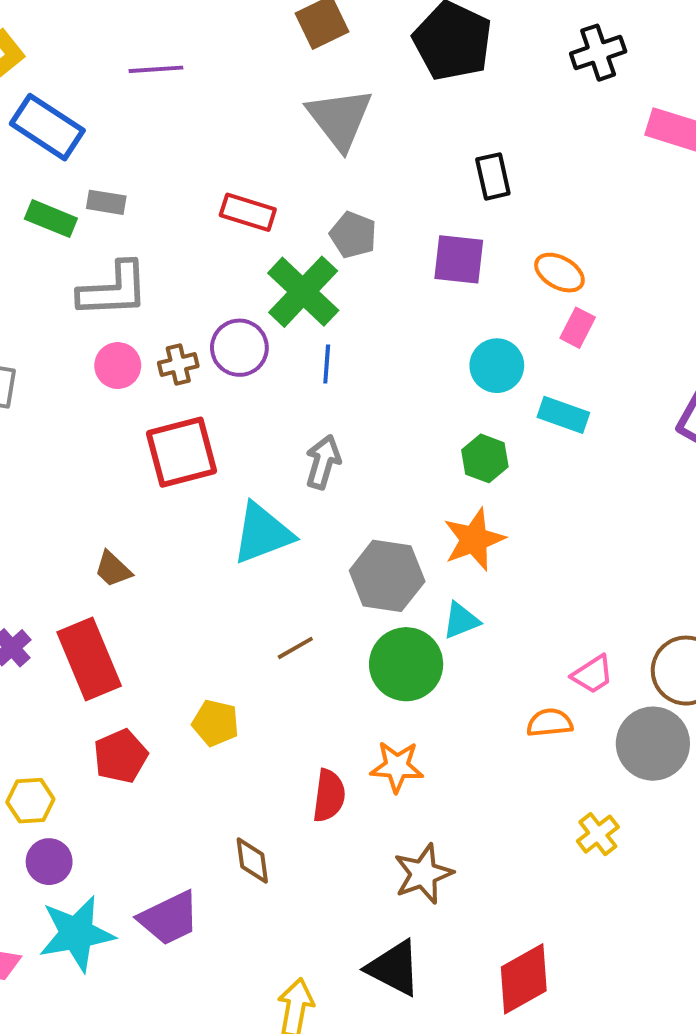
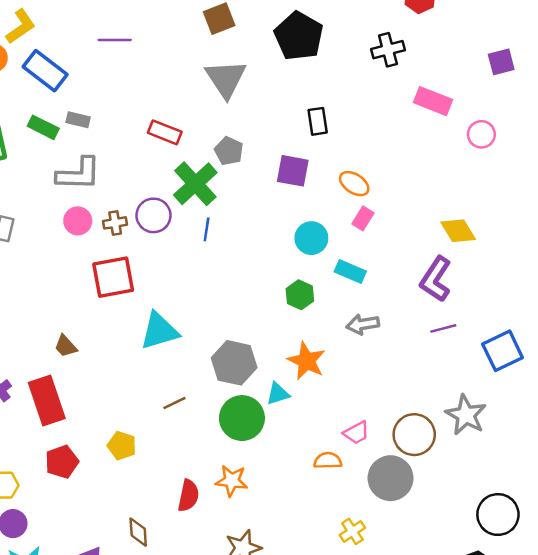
gray arrow: (323, 462) -> (363, 324), moved, turned -120
orange star: (474, 539) -> (306, 361), moved, turned -30

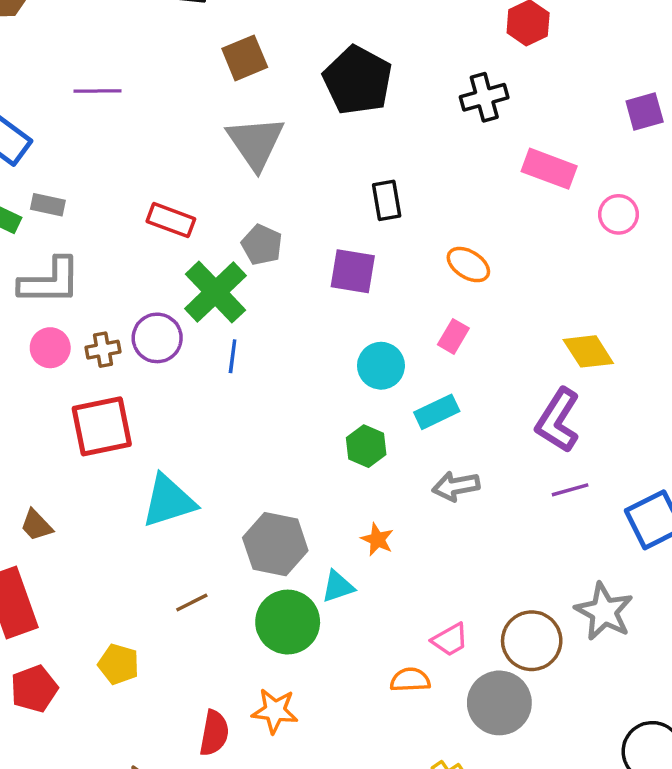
orange ellipse: (354, 184) -> (468, 265), moved
cyan rectangle: (350, 271) -> (437, 412), turned -48
orange star: (306, 361) -> (377, 539), size x0.6

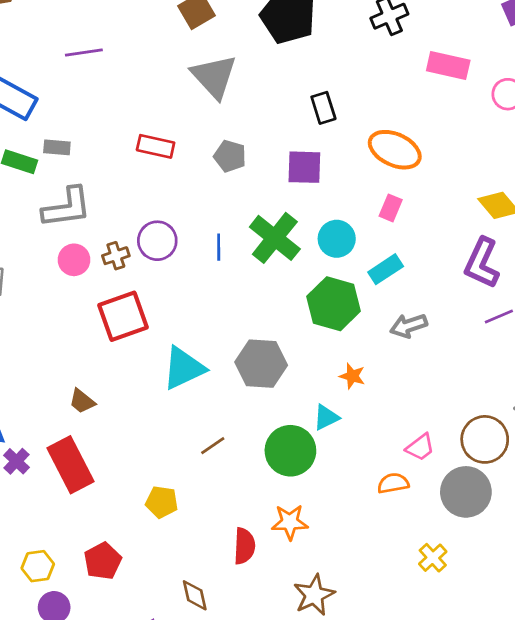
orange ellipse: (468, 265) -> (395, 150), size x1.5
green cross: (215, 292) -> (275, 238), moved
green hexagon: (366, 446) -> (334, 304), size x1.6
gray hexagon: (275, 544) -> (261, 364), moved
red pentagon: (34, 689) -> (103, 561), moved

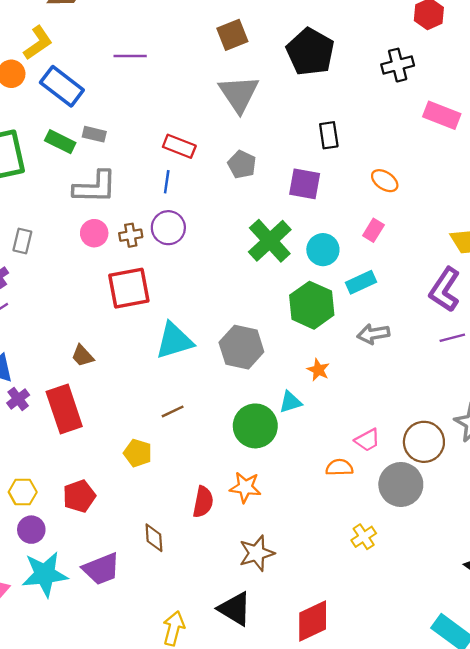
orange ellipse: (395, 150) -> (385, 181), size x0.6
blue line: (219, 247) -> (167, 182), moved
brown line: (213, 446) -> (173, 411), moved

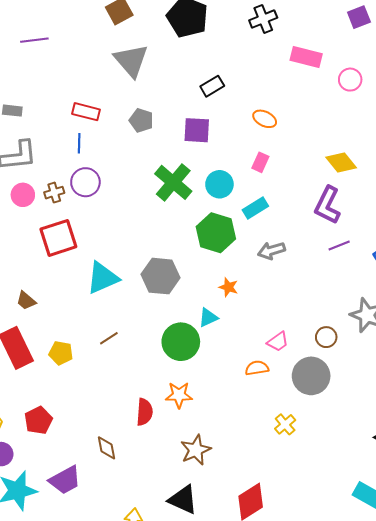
black rectangle: (329, 135) -> (212, 86), turned 75
brown circle: (424, 442) -> (326, 337), size x0.6
yellow pentagon: (138, 453) -> (61, 353), moved

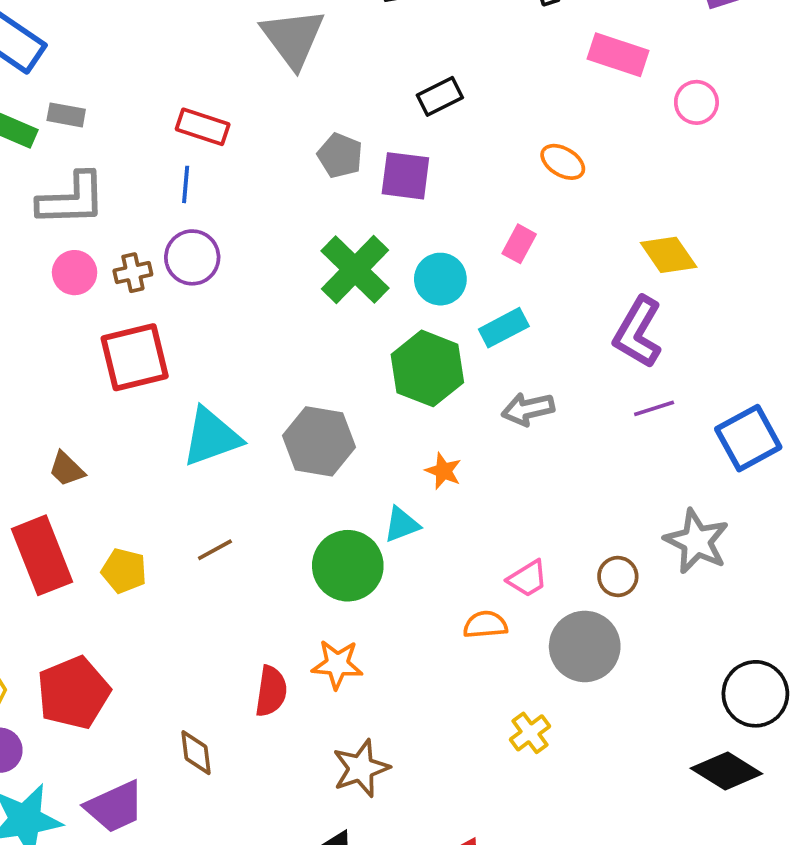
orange ellipse: (265, 119) -> (563, 162), moved
gray pentagon: (141, 120) -> (340, 156), moved
red pentagon: (38, 420) -> (73, 693), size x1.4

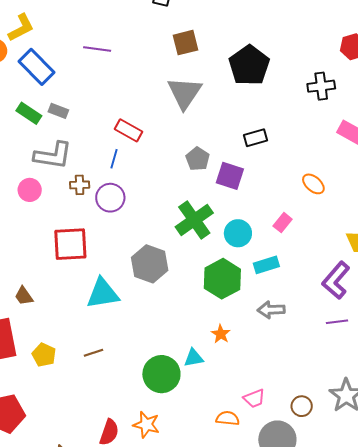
pink circle: (75, 273) -> (30, 190), moved
brown cross: (133, 273) -> (80, 185), moved
gray hexagon: (319, 441) -> (150, 264), moved

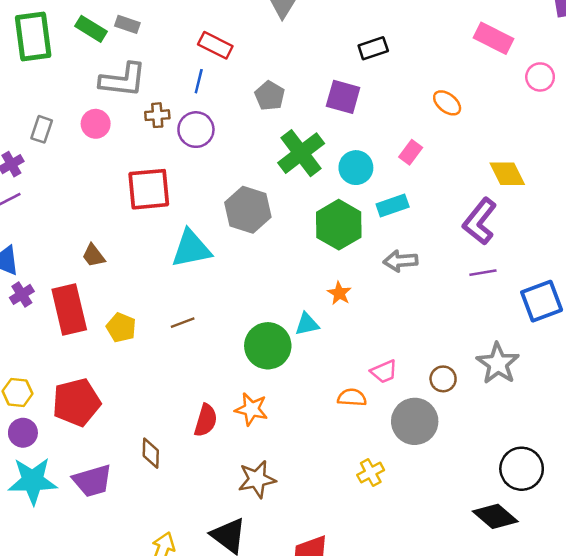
gray pentagon: (198, 159) -> (270, 96), moved

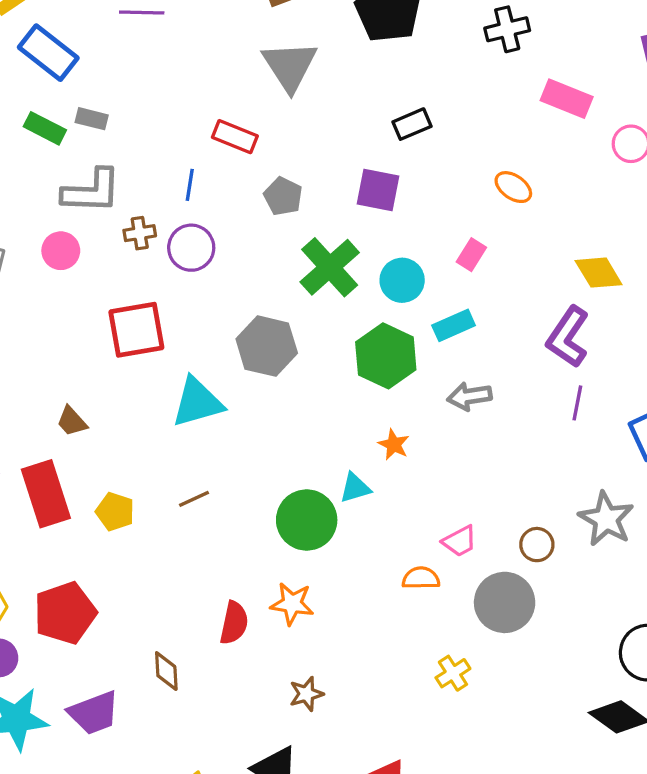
red rectangle: (215, 45) -> (235, 137), moved
purple line: (483, 273) -> (577, 403), turned -65
brown star: (257, 479) -> (306, 694), size x0.7

